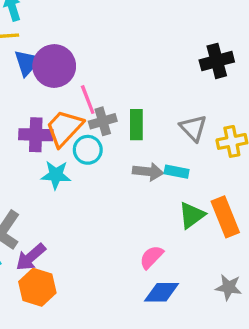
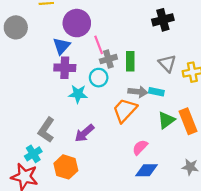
black cross: (217, 61) -> (163, 20), moved
blue triangle: (27, 63) -> (62, 46), moved
orange trapezoid: (64, 128) -> (125, 110), moved
purple arrow: (31, 257) -> (84, 133), moved

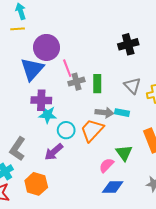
blue triangle: (62, 46) -> (32, 69), size x1.4
purple cross: (65, 68) -> (41, 100), moved
cyan circle: (99, 78) -> (66, 130), moved
green triangle: (166, 120) -> (124, 153), moved, turned -30

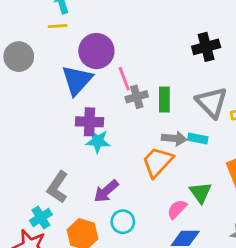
gray triangle: (132, 86) -> (212, 102), size x1.4
cyan circle: (66, 130) -> (123, 222), moved

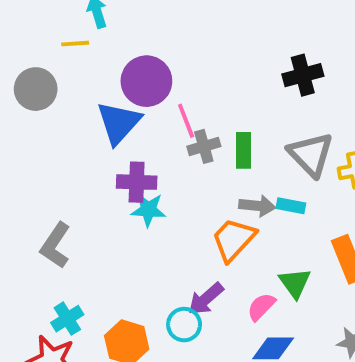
yellow line: (58, 26) -> (75, 44), moved
gray L-shape: (58, 187) -> (55, 245), moved
purple arrow: (106, 191) -> (206, 299), moved

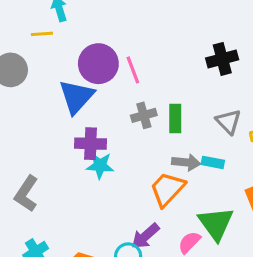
pink line: (186, 121) -> (133, 70), moved
gray triangle: (311, 154) -> (228, 122), size x0.7
green triangle: (295, 283) -> (216, 224), size x1.4

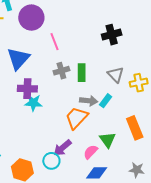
purple circle: (98, 64) -> (31, 18), moved
cyan rectangle: (213, 162) -> (106, 101), turned -64
green triangle: (216, 224) -> (108, 140), size x0.7

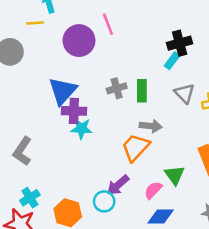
purple circle: (31, 18) -> (79, 41), moved
pink line: (54, 42) -> (108, 24), moved
blue triangle: (18, 59) -> (63, 91), moved
cyan rectangle: (106, 101) -> (172, 61), moved

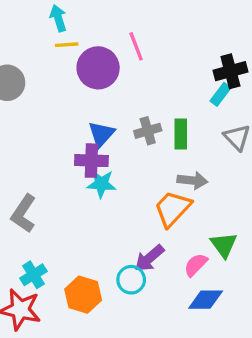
yellow line: (35, 23) -> (67, 45), moved
blue triangle: (63, 91) -> (101, 134), moved, size x0.7

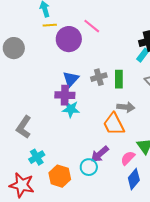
pink line: (136, 46) -> (92, 26), turned -30
orange trapezoid: (173, 209) -> (114, 124), turned -70
cyan cross: (33, 275) -> (37, 157), moved
blue diamond: (206, 300) -> (134, 179), turned -50

